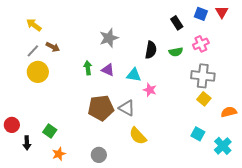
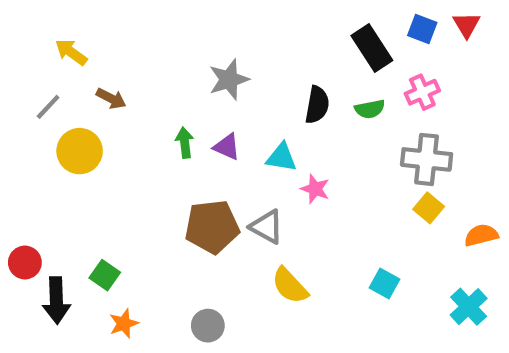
black rectangle: (177, 23) -> (372, 48), size x1.5
gray line: (33, 51) -> (48, 107), moved
cyan square: (198, 134) -> (384, 284), moved
black arrow: (27, 143) -> (56, 300), size x1.5

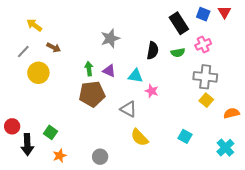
brown pentagon: (212, 227) -> (92, 94), moved

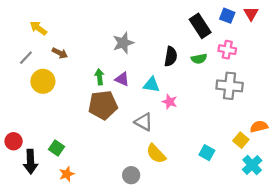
pink cross: (203, 44) -> (227, 50), turned 35
yellow square: (206, 100) -> (241, 140), moved
gray circle: (100, 157) -> (131, 175), moved

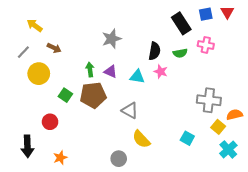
blue square: (227, 16) -> (206, 14), turned -32
gray cross: (230, 86) -> (209, 100), moved
pink star: (170, 102) -> (161, 72), moved
red circle: (14, 141) -> (50, 122), moved
green square: (56, 148) -> (65, 95), moved

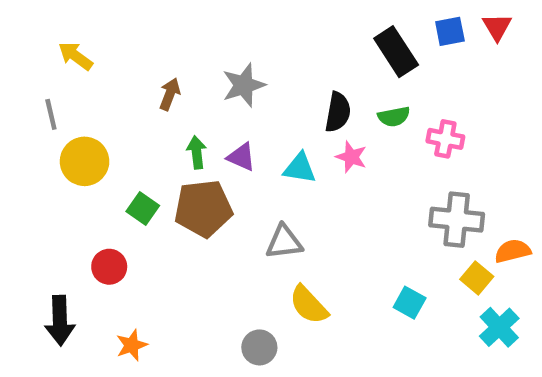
pink cross: (206, 45) -> (445, 139), moved
brown arrow: (54, 48) -> (170, 94), moved, turned -96
gray line: (23, 52) -> (51, 114), turned -56
gray triangle: (130, 110) -> (284, 242), turned -36

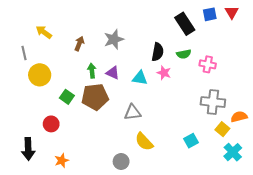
yellow arrow: (76, 56) -> (44, 32), moved
cyan square: (410, 303) -> (191, 141), turned 32

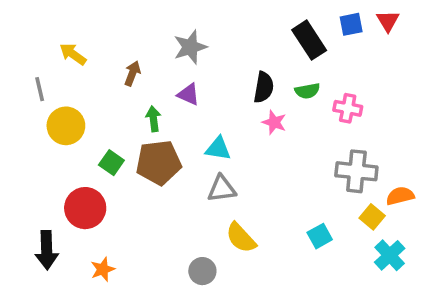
gray star: (114, 39) -> (190, 47), moved
purple triangle: (113, 73) -> (188, 94), moved
cyan triangle: (140, 78) -> (218, 149), moved
red circle: (51, 124) -> (85, 208), size x1.5

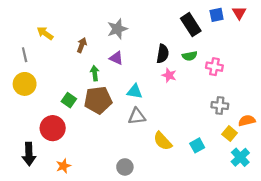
yellow circle: (66, 126) -> (25, 84), moved
gray cross: (356, 171) -> (220, 105), size x0.7
yellow semicircle: (241, 238) -> (163, 141), moved

